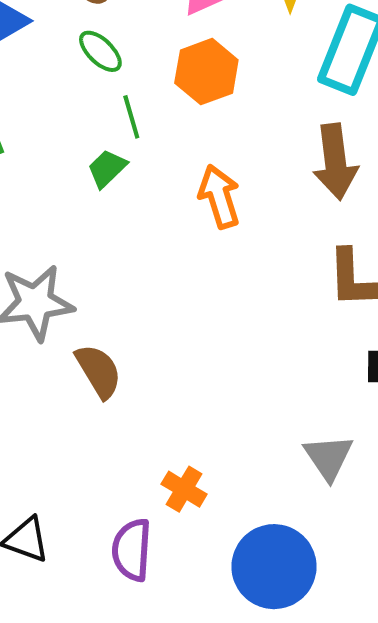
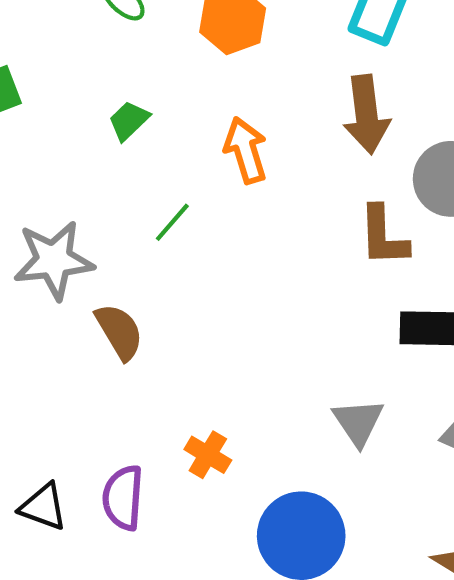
green line: (131, 117) -> (172, 222), moved, turned 57
purple semicircle: (132, 550) -> (123, 498), moved

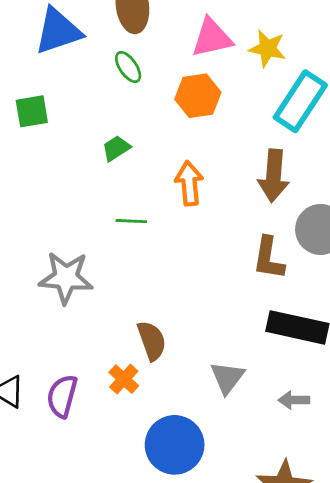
green line: (172, 222) -> (131, 221), turned 40
gray star: (54, 260) -> (66, 278), moved
brown semicircle: (119, 332) -> (152, 341), moved

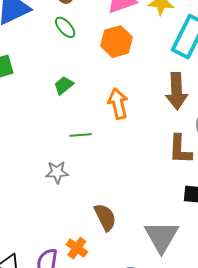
gray star: (66, 278) -> (57, 172), moved, size x0.6
gray triangle: (227, 378) -> (161, 237), size x1.4
orange cross: (124, 379) -> (77, 248), moved

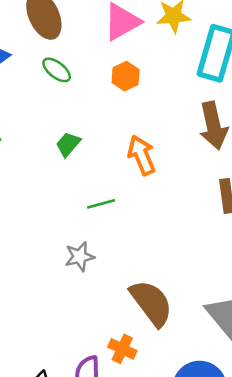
orange hexagon: (117, 42) -> (126, 76), size x0.7
brown semicircle: (105, 217) -> (151, 303), size x1.4

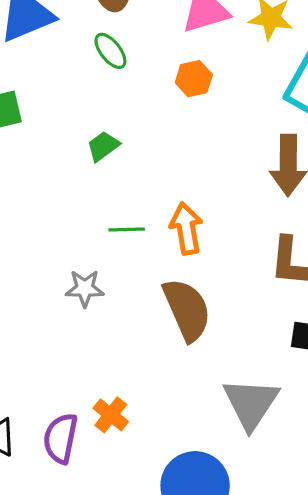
orange arrow: (142, 155) -> (186, 228), moved
brown semicircle: (151, 303) -> (187, 310), moved

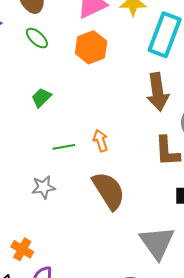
orange hexagon: (194, 79) -> (91, 47), size x1.4
orange arrow: (186, 228) -> (101, 141), size x0.7
orange cross: (111, 415) -> (22, 249), moved

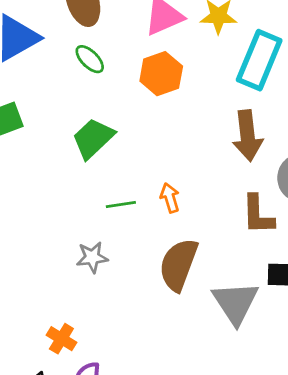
green trapezoid: (41, 98) -> (93, 138), size x1.6
brown semicircle: (109, 191) -> (178, 265), turned -129
gray triangle: (157, 243) -> (235, 303), moved

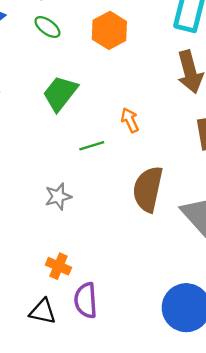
orange arrow: (170, 198) -> (130, 120), moved
gray star: (92, 257) -> (58, 196), moved

